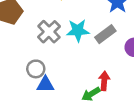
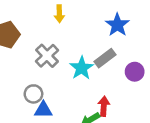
cyan star: (78, 31) -> (82, 68), moved, turned -30

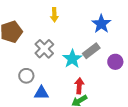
gray circle: (33, 94) -> (26, 76), moved
red arrow: (104, 106) -> (79, 86), moved

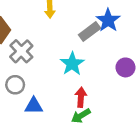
gray cross: (44, 49) -> (21, 51), moved
gray rectangle: (91, 51) -> (90, 31), moved

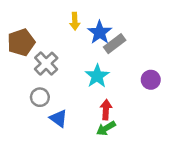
blue star: (108, 20) -> (100, 32), moved
blue triangle: (34, 106) -> (59, 118), turned 36

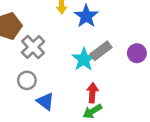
gray rectangle: (115, 44) -> (101, 51), moved
purple circle: (151, 80) -> (137, 53), moved

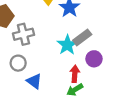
gray cross: (33, 47) -> (23, 34), turned 30
purple circle: (137, 53) -> (94, 59), moved

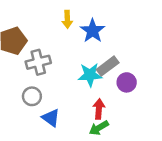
cyan star: (67, 45) -> (90, 75), turned 30
purple circle: (94, 59) -> (127, 82), moved

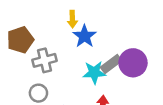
blue star: (93, 31) -> (85, 36), moved
purple circle: (127, 82) -> (133, 63), moved, size x1.5

